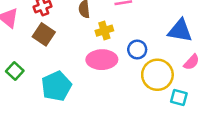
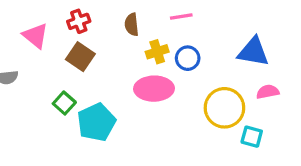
blue circle: (137, 50) -> (188, 58), moved
pink semicircle: (191, 62) -> (268, 92), turned -144
green square: (15, 71) -> (64, 103), moved

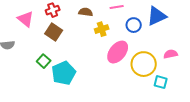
brown semicircle: (132, 25) -> (86, 12), turned 104
blue triangle: (253, 52) -> (157, 16), moved, turned -35
blue circle: (188, 58) -> (134, 25), moved
pink ellipse: (154, 89) -> (118, 52), moved, turned -50

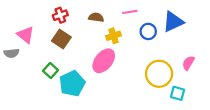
pink triangle: (26, 19) -> (26, 35), moved
pink ellipse: (118, 52) -> (104, 61), moved
pink semicircle: (171, 54) -> (188, 63), turned -48

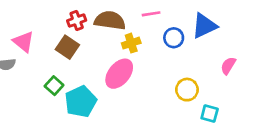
red cross: (60, 15) -> (77, 20), moved
brown semicircle: (96, 17) -> (110, 20), size x1.6
pink semicircle: (188, 63) -> (228, 66), moved
yellow circle: (159, 74) -> (187, 90), size x0.7

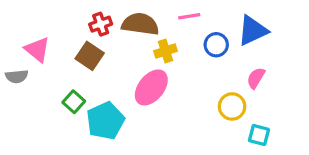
pink semicircle: (228, 66) -> (256, 78), moved

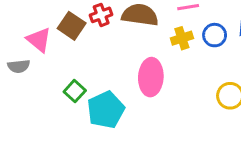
yellow cross: (166, 51) -> (182, 38), moved
brown square: (90, 56) -> (72, 26), moved
pink ellipse: (151, 87) -> (151, 77), turned -36

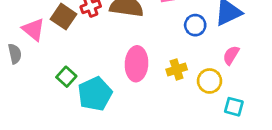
yellow cross: (182, 38) -> (177, 69), moved
gray semicircle: (19, 66) -> (15, 54), turned -96

